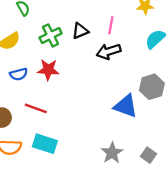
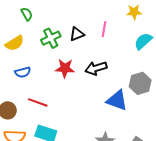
black arrow: (109, 51) -> (96, 68), moved
red star: (48, 70) -> (65, 68), moved

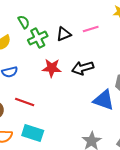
green semicircle: (27, 14) -> (24, 22), moved
pink line: (104, 29) -> (91, 29), turned 63

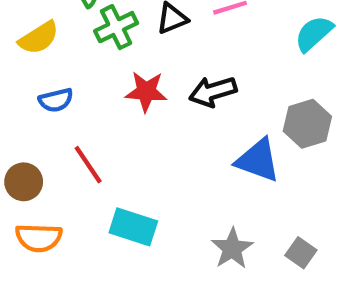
red line: (25, 102) -> (88, 165), turned 36
cyan rectangle: (33, 133) -> (133, 227), moved

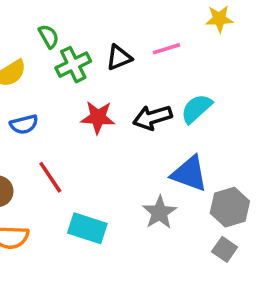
cyan semicircle: (314, 34) -> (196, 109), moved
gray hexagon: (307, 124) -> (230, 207), moved
gray star: (232, 248) -> (159, 212), moved

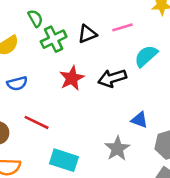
cyan semicircle: (196, 109) -> (146, 56), moved
red star: (98, 117) -> (72, 78), turned -30
blue triangle: (189, 174) -> (139, 120), size x0.6
red line: (50, 177) -> (37, 122), turned -30

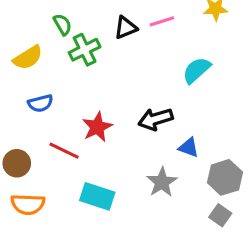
pink line: (123, 27) -> (162, 21), moved
black triangle: (87, 34) -> (126, 28), moved
red star: (72, 78) -> (97, 127), moved
black arrow: (112, 78) -> (156, 119), moved

